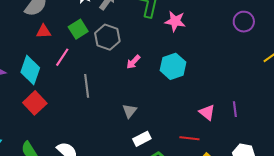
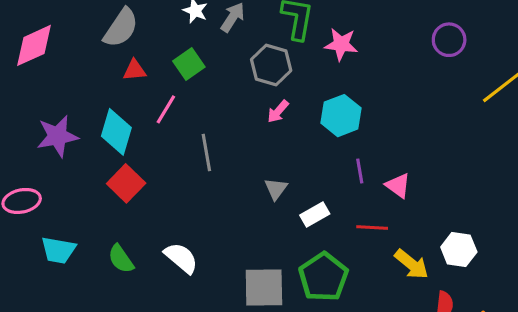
gray hexagon: (107, 37) -> (271, 65), moved
purple line: (235, 109) -> (360, 171), moved
white rectangle: (142, 139) -> (315, 214), moved

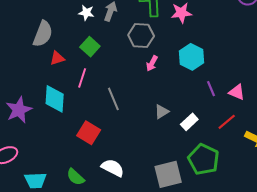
red square: (126, 183) -> (89, 133), moved
gray triangle: (276, 189) -> (162, 112), turned 35
red line: (372, 228) -> (227, 122), turned -30

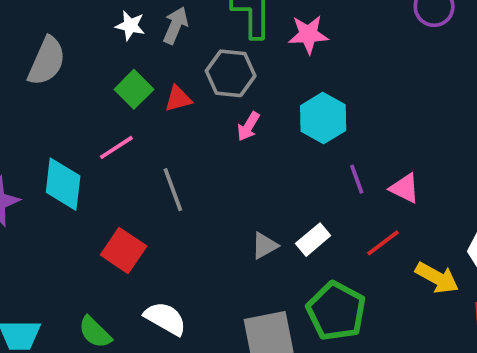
red triangle: (57, 58) -> (178, 99), moved
pink line: (82, 78) -> (116, 147), turned 36
gray triangle: (162, 112) -> (265, 246), moved

